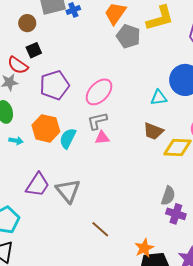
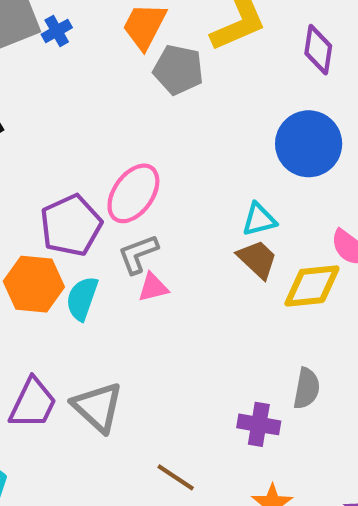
purple pentagon: (54, 85) -> (71, 225), moved
cyan triangle: (159, 98) -> (259, 219), moved
brown trapezoid: (153, 131) -> (257, 259), turned -150
purple cross: (176, 214) -> (259, 424), moved

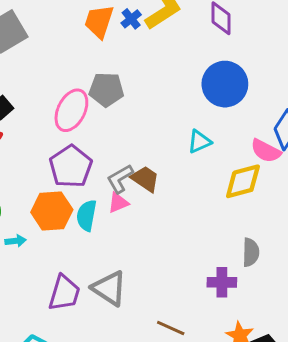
blue cross: (57, 31) -> (131, 19), moved
gray pentagon: (178, 70) -> (106, 90), moved
pink ellipse: (133, 193) -> (71, 110), moved
brown trapezoid: (257, 259) -> (145, 179), moved
pink triangle: (153, 287) -> (118, 203), moved

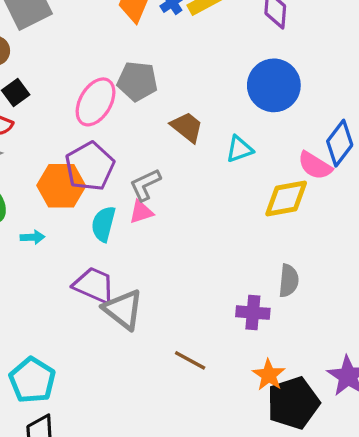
brown trapezoid: (145, 179) -> (187, 127), moved
orange hexagon: (52, 211) -> (61, 186), moved
cyan arrow: (16, 241) -> (32, 237), moved
purple trapezoid: (64, 293) -> (94, 285), moved, turned -87

